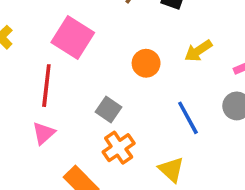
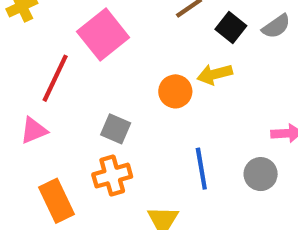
yellow arrow: (198, 51) -> (215, 74), moved
gray square: (109, 110) -> (116, 129), turned -30

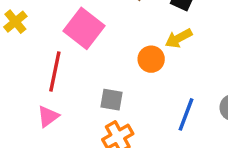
blue line: (201, 169) -> (186, 114), turned 44

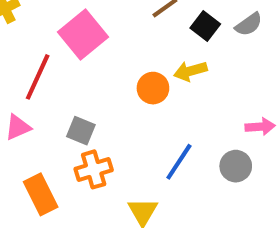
gray square: (112, 100) -> (81, 131), moved

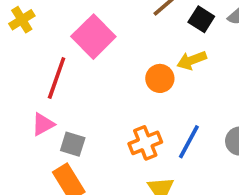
gray square: (81, 131) -> (73, 144), moved
orange cross: (94, 169) -> (145, 143), moved

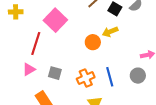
yellow cross: (22, 20) -> (16, 12), turned 32
blue line: (189, 142) -> (110, 77), turned -42
gray square: (73, 144) -> (55, 73), moved

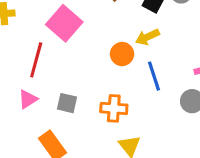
blue line: (110, 77) -> (154, 76), moved
orange cross: (86, 78) -> (114, 108), turned 30

